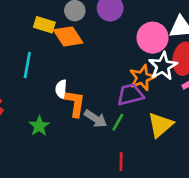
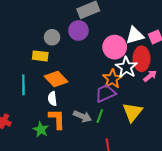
yellow rectangle: (44, 25) -> (40, 56), moved
orange diamond: (68, 36) -> (56, 79), moved
orange L-shape: (75, 103) -> (57, 119), moved

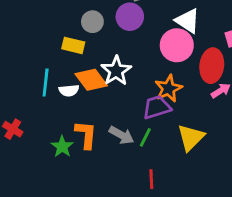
white triangle: (135, 35) -> (188, 21), moved, turned 42
white star: (126, 67) -> (116, 71), moved
white semicircle: (52, 99) -> (69, 90), moved, turned -96

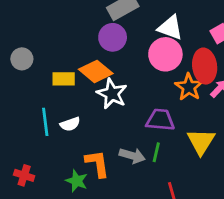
gray circle: (92, 22) -> (22, 59), moved
orange diamond: (91, 80) -> (96, 71), moved
orange star: (168, 88) -> (189, 87), moved
purple trapezoid: (157, 107) -> (160, 120), turned 36

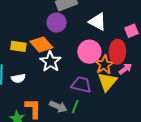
pink circle: (165, 54) -> (89, 52), moved
yellow triangle: (201, 142) -> (107, 82), moved

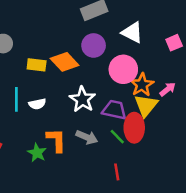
purple circle: (57, 23) -> (94, 45), moved
red ellipse: (117, 52) -> (134, 128), moved
white star: (50, 61) -> (82, 99), moved
green line: (75, 107) -> (117, 137), moved, turned -64

